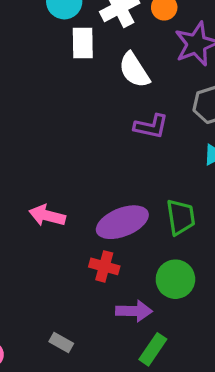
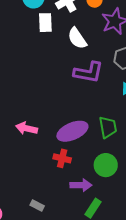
purple L-shape: (151, 126) -> (88, 72), size x1.4

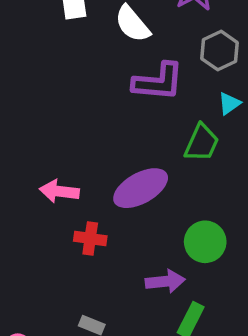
green trapezoid: (108, 127) -> (202, 143), moved, turned 40
red cross: (62, 158) -> (90, 239), moved

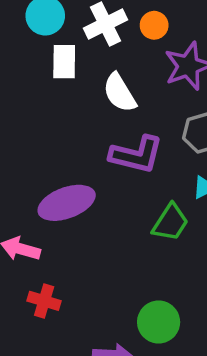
purple ellipse: (141, 188) -> (67, 203), moved

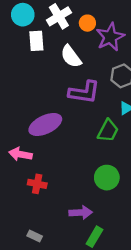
orange circle: (154, 25) -> (87, 23), moved
green circle: (159, 322) -> (107, 178), moved

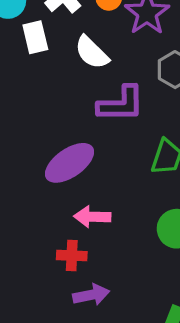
pink arrow: (20, 154) -> (92, 217), moved
purple arrow: (81, 213) -> (91, 295), moved

